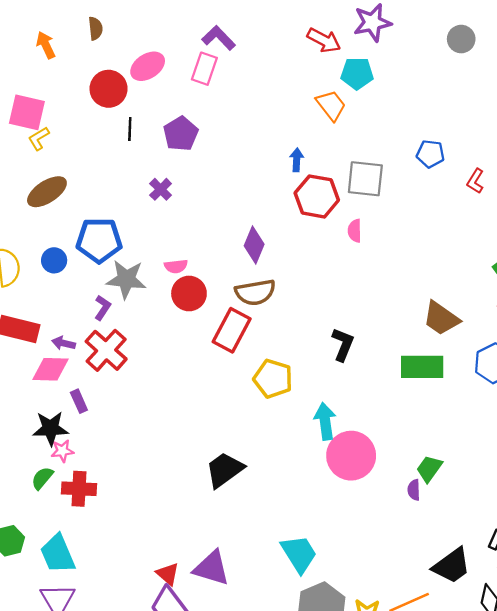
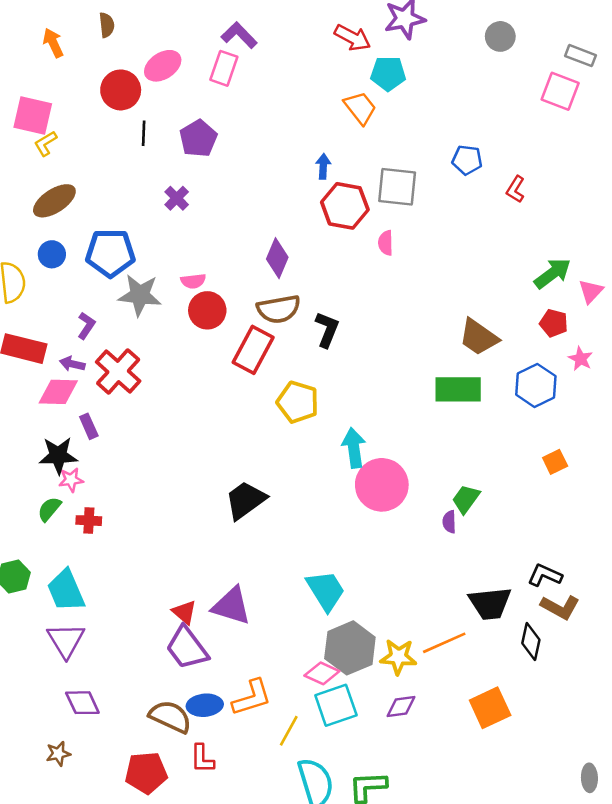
blue circle: (54, 260) -> (52, 254), moved
purple L-shape: (103, 308) -> (86, 326), moved
black L-shape: (343, 344) -> (327, 329), moved
red cross: (79, 489) -> (89, 521), size x0.7
black trapezoid: (452, 566) -> (490, 603), turned 30

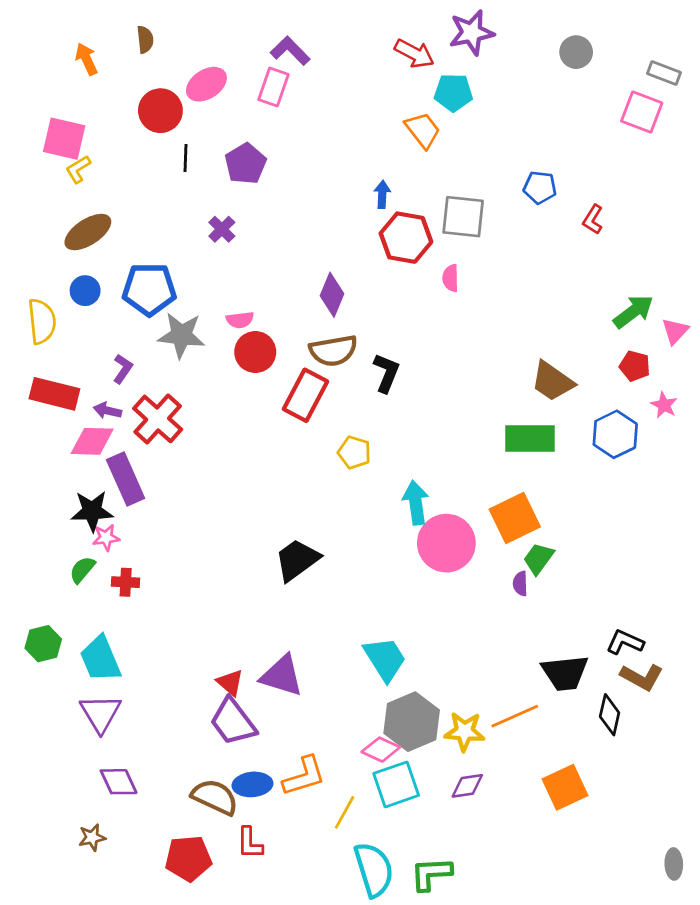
yellow pentagon: (298, 402) -> (354, 452), size x0.7
purple rectangle: (89, 426) -> (126, 479), size x1.8
orange square: (555, 462) -> (515, 518), moved, size x1.8

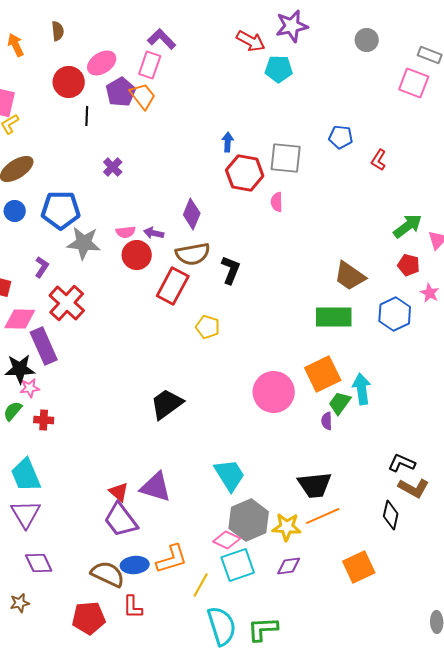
orange trapezoid: (423, 130) -> (143, 96), moved
purple pentagon: (246, 164) -> (121, 92), moved
purple arrow: (107, 411) -> (154, 233), moved
cyan arrow: (416, 503) -> (362, 389), moved
black trapezoid: (565, 673) -> (315, 485), moved

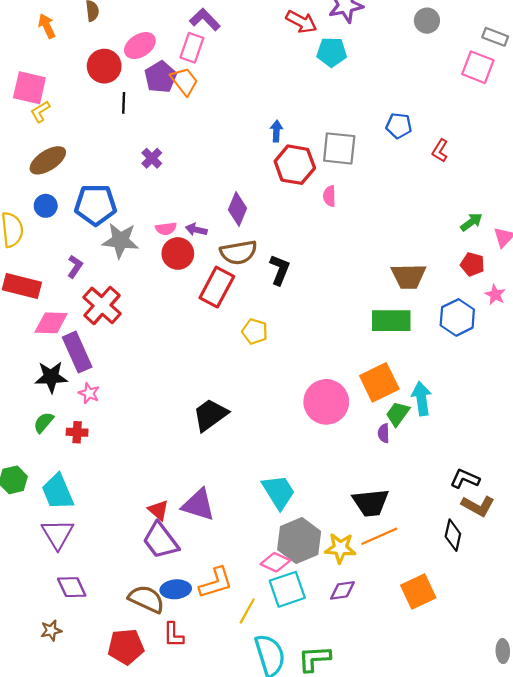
green arrow: (408, 226) -> (471, 222), size x0.7
brown trapezoid: (350, 276) -> (409, 276), turned -36
pink star: (30, 388) -> (89, 393), moved, turned 30

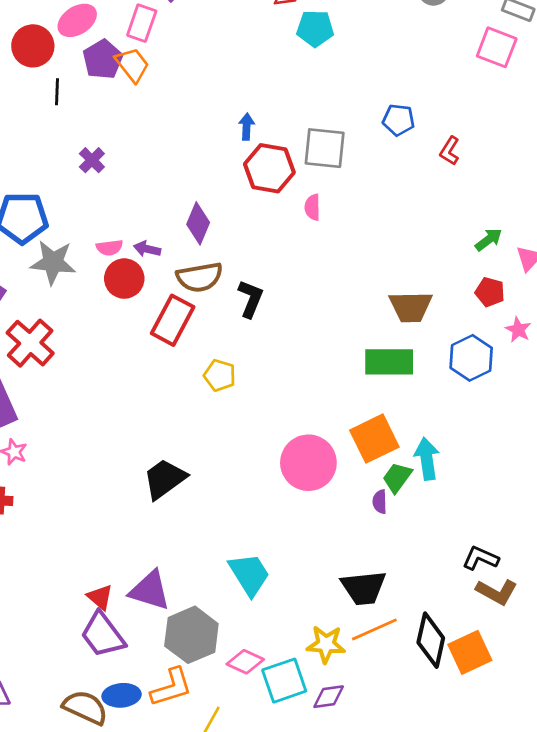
black diamond: (453, 535) -> (431, 640), moved, size x1.4
gray hexagon: (299, 541) -> (191, 635), moved
cyan square: (287, 589) -> (284, 681), moved
orange square: (418, 591) -> (470, 652), moved

